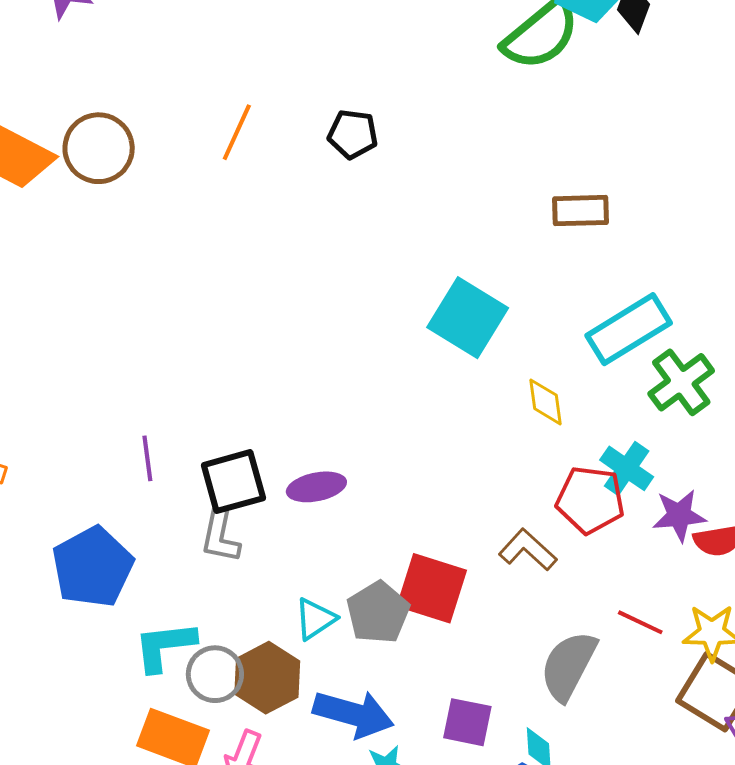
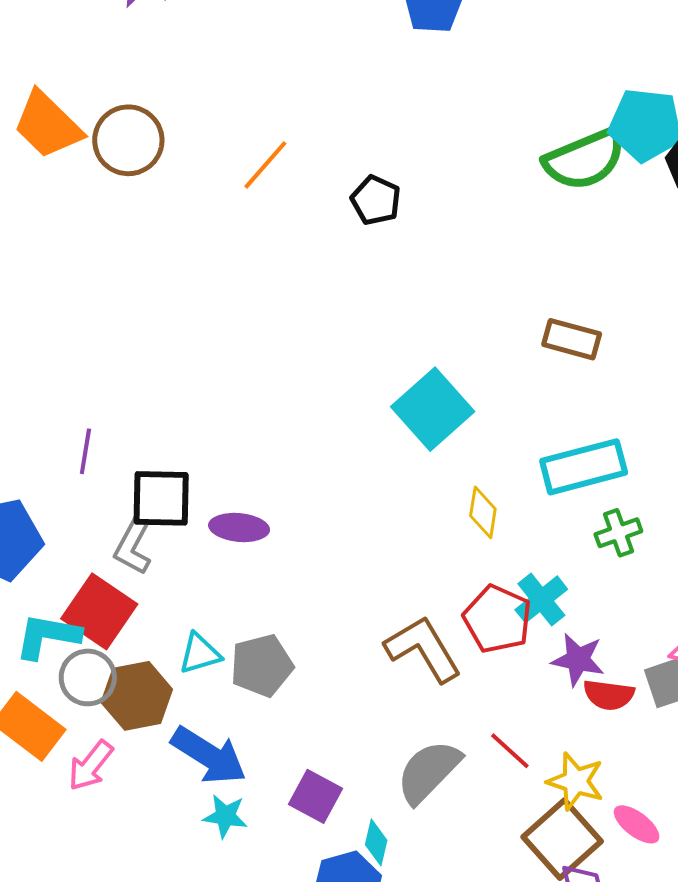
green cross: (681, 382) -> (618, 533), size x0.7
brown L-shape: (528, 550) -> (423, 649), size x1.4
red square: (432, 588) -> (99, 611), moved

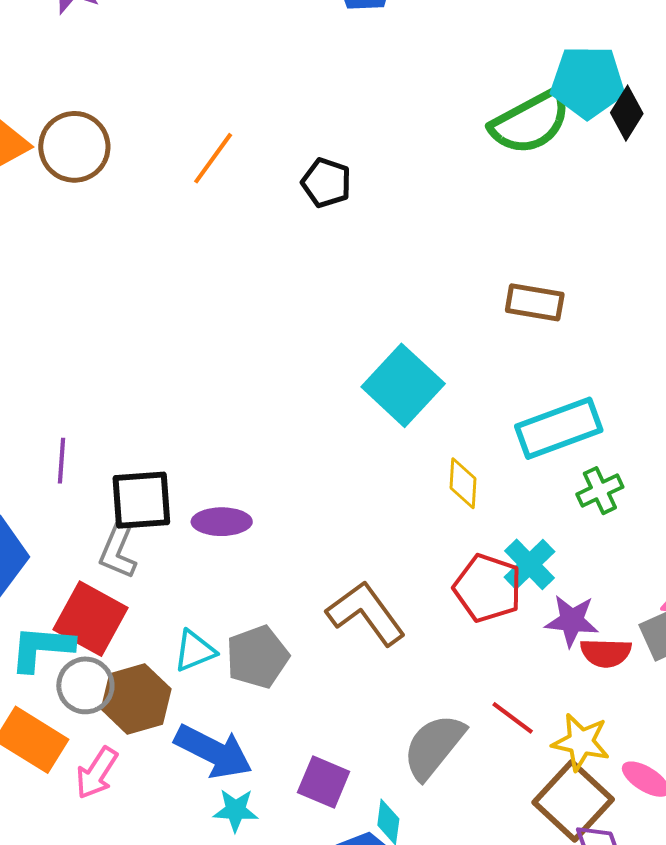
brown L-shape: (423, 649) -> (366, 613), moved

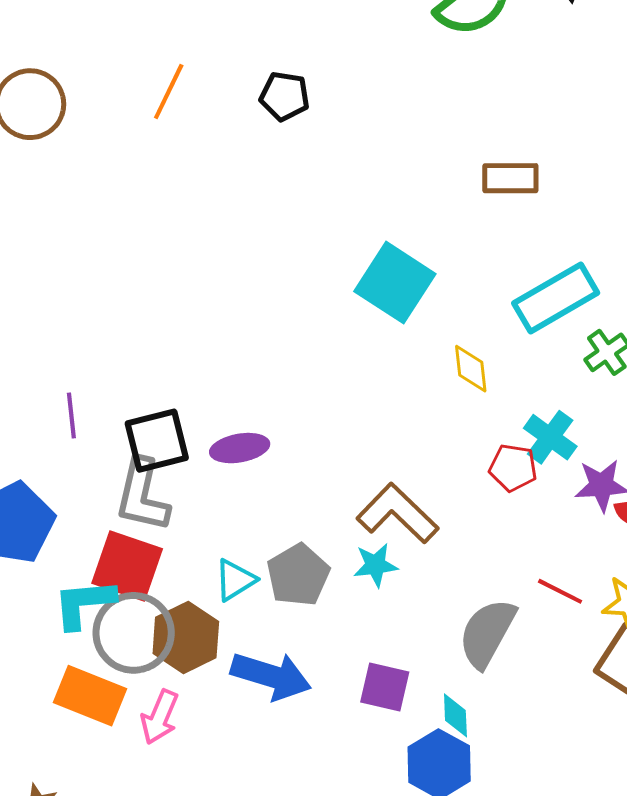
gray L-shape: (118, 551) -> (142, 495), size x1.4
red pentagon: (488, 588) -> (513, 468), size x0.7
gray circle: (85, 685) -> (134, 633), size x1.4
cyan star: (236, 810) -> (375, 565), moved

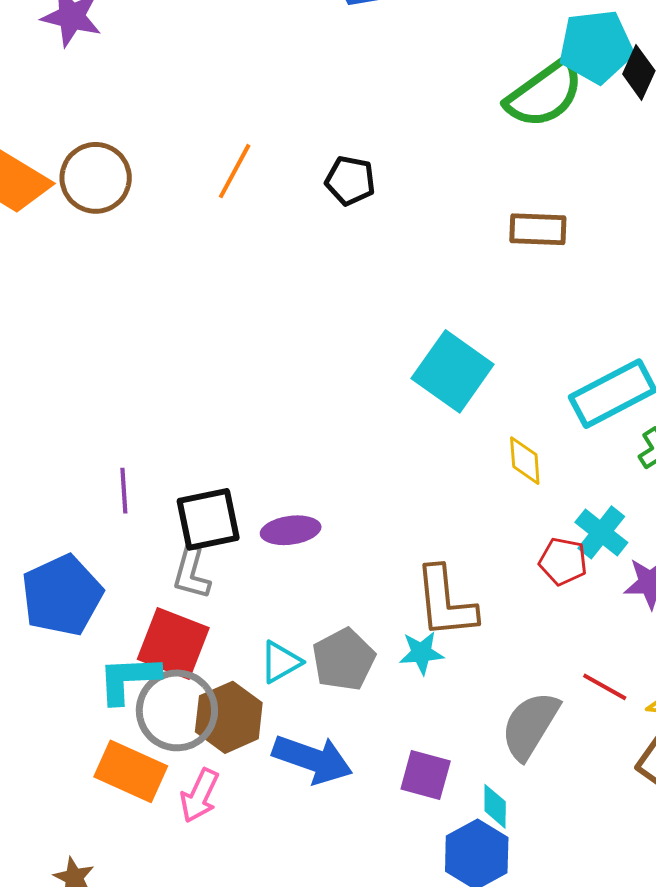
brown rectangle: (510, 178) -> (538, 229), moved
gray L-shape: (142, 495) -> (191, 573), size x0.7
brown L-shape: (397, 513) -> (446, 602), turned -142

